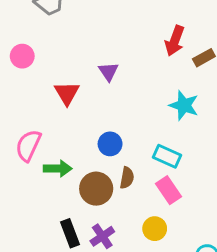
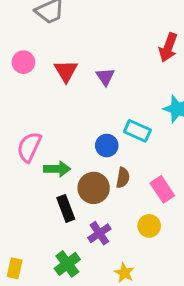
red triangle: (67, 93) -> (66, 71), moved
cyan rectangle: (167, 156) -> (137, 131), moved
black rectangle: (70, 233) -> (66, 208), moved

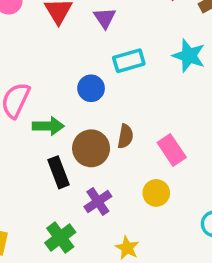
cyan rectangle: (137, 131) -> (129, 61), moved, turned -40
blue circle: (107, 146) -> (91, 88), moved

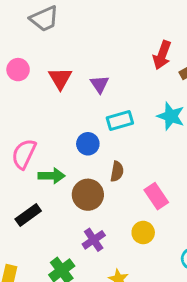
brown semicircle: (125, 136) -> (117, 171), moved
black rectangle: (58, 172) -> (28, 215), moved, turned 75

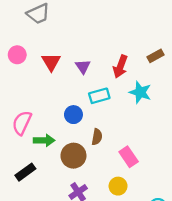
red arrow: (162, 55) -> (120, 67), moved

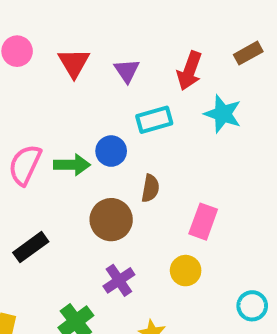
green arrow: (44, 140) -> (72, 165), moved
pink rectangle: (129, 157) -> (203, 222), turned 54

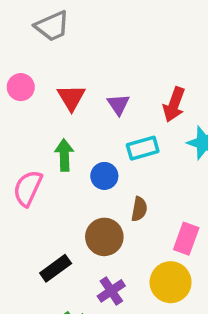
green arrow: (72, 165) -> (64, 155), moved, turned -92
black rectangle: (31, 247) -> (56, 268), moved
yellow circle: (186, 271) -> (171, 282), size x1.5

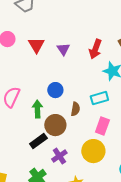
cyan rectangle: (143, 148) -> (99, 98), moved
green arrow: (64, 155) -> (37, 109), moved
black rectangle: (56, 268) -> (38, 141), moved

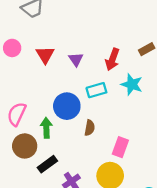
blue circle: (55, 90) -> (67, 106), size x1.5
cyan rectangle: (99, 98) -> (96, 90), moved
brown circle: (55, 125) -> (25, 146), moved

